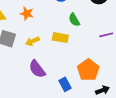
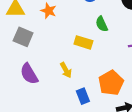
yellow arrow: (32, 41) -> (66, 70), moved, turned -104
purple semicircle: (37, 69) -> (29, 74), moved

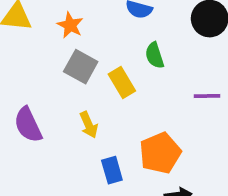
gray square: (23, 37) -> (81, 67), moved
yellow rectangle: (83, 42) -> (122, 83), turned 36

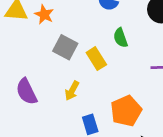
orange star: (70, 25) -> (44, 14), moved
yellow arrow: (89, 125) -> (72, 91), turned 54

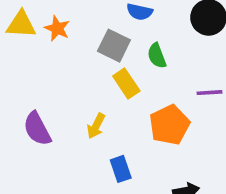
gray square: (65, 47) -> (114, 46), moved
orange pentagon: (126, 111) -> (169, 125), moved

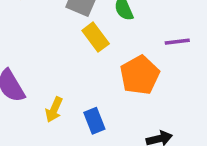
yellow arrow: (96, 126) -> (54, 110), moved

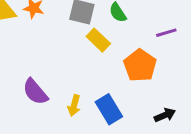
blue rectangle: (94, 121) -> (109, 109), size x1.4

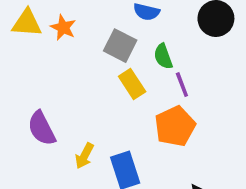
purple line: (166, 33) -> (182, 85), moved, turned 72

